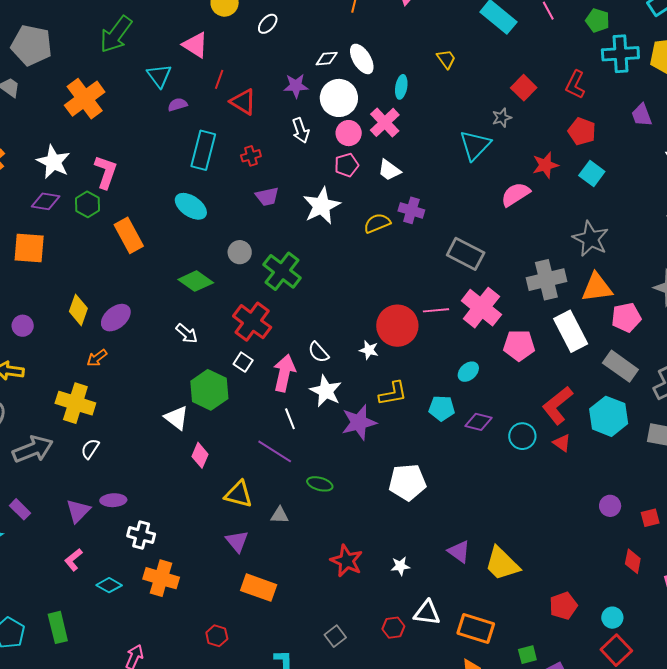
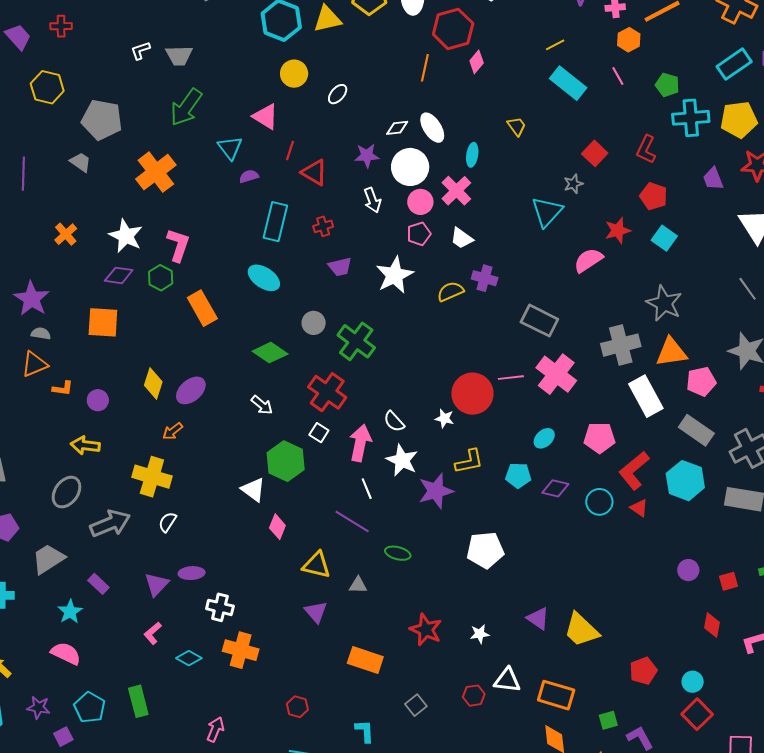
pink pentagon: (519, 345) -> (599, 438), moved
orange rectangle: (259, 588) -> (365, 660), moved

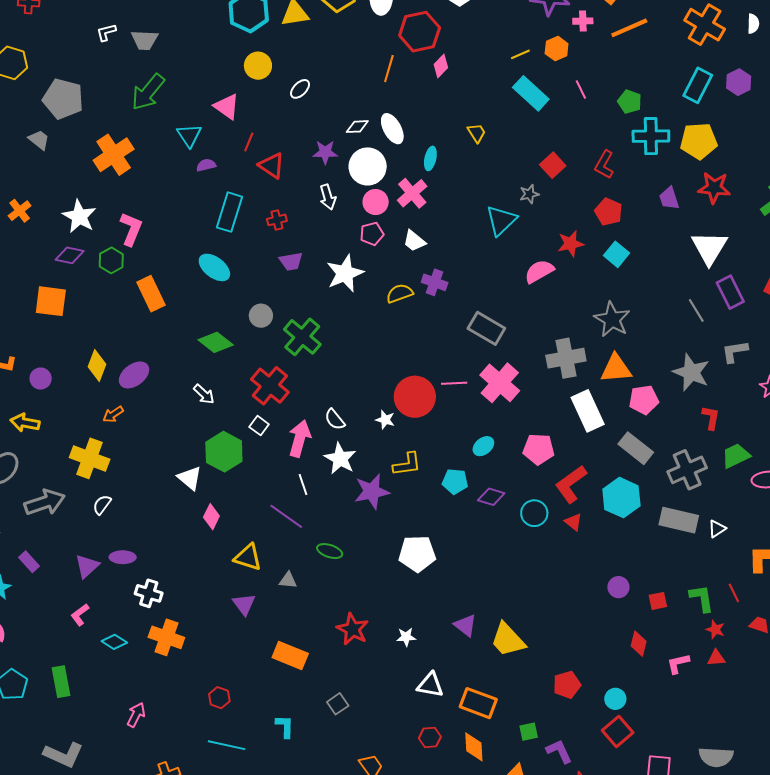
orange hexagon: (629, 40) -> (557, 49), moved
cyan rectangle: (734, 64) -> (698, 85), turned -32
red hexagon: (474, 696) -> (430, 737), moved

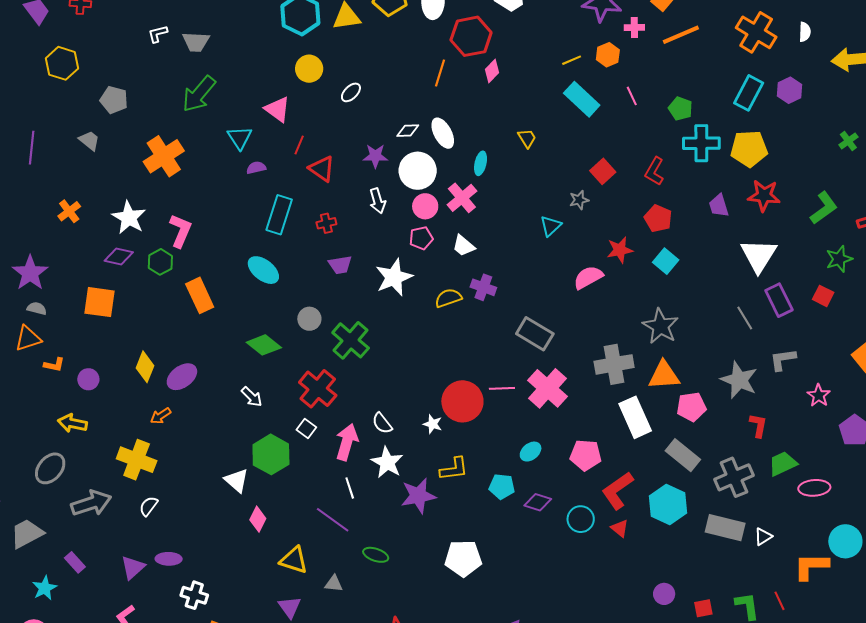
gray pentagon: (63, 99) -> (114, 100), size x0.7
cyan triangle: (501, 220) -> (551, 226), size x0.7

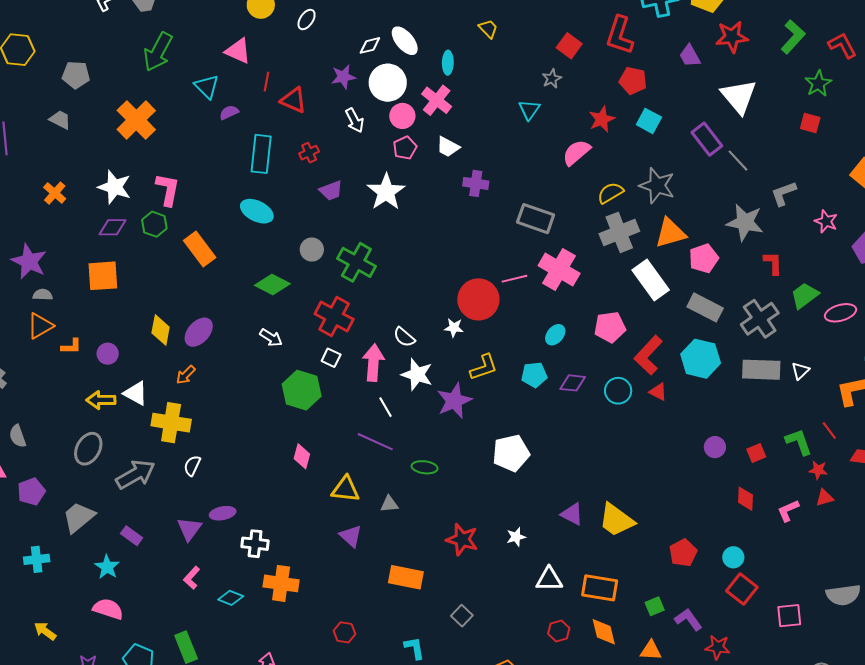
red L-shape: (654, 171) -> (620, 35), size x1.4
yellow semicircle: (448, 298) -> (610, 193), moved
purple rectangle: (779, 300) -> (707, 139), moved
white triangle: (237, 480) -> (136, 393), moved

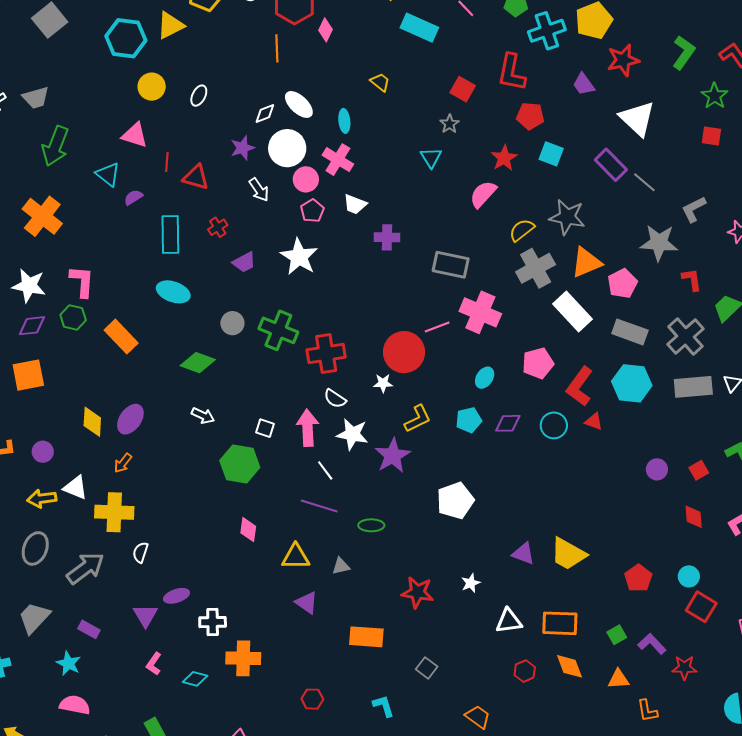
red cross: (334, 317) -> (326, 354), moved, turned -30

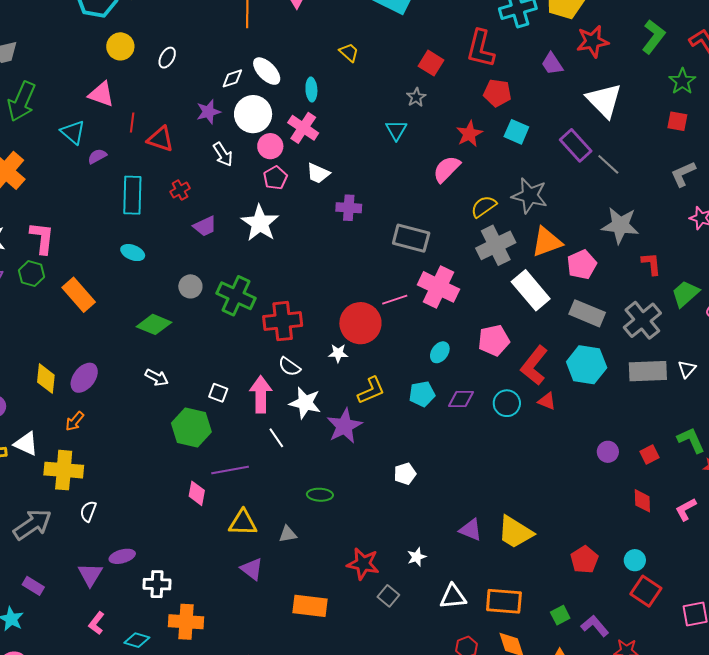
gray L-shape: (694, 209) -> (683, 174), moved
cyan ellipse: (173, 292) -> (133, 253), size x0.7
white pentagon: (455, 500) -> (405, 474), size x0.6
purple line: (319, 506) -> (230, 470), moved, turned -30
gray square: (427, 668) -> (388, 596), moved

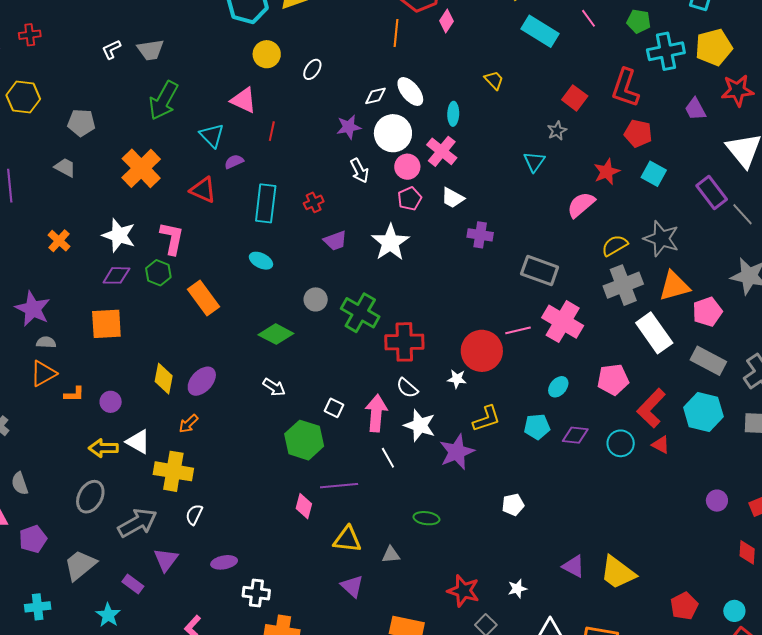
red triangle: (160, 139) -> (203, 190), moved
purple triangle: (90, 575) -> (166, 560), moved

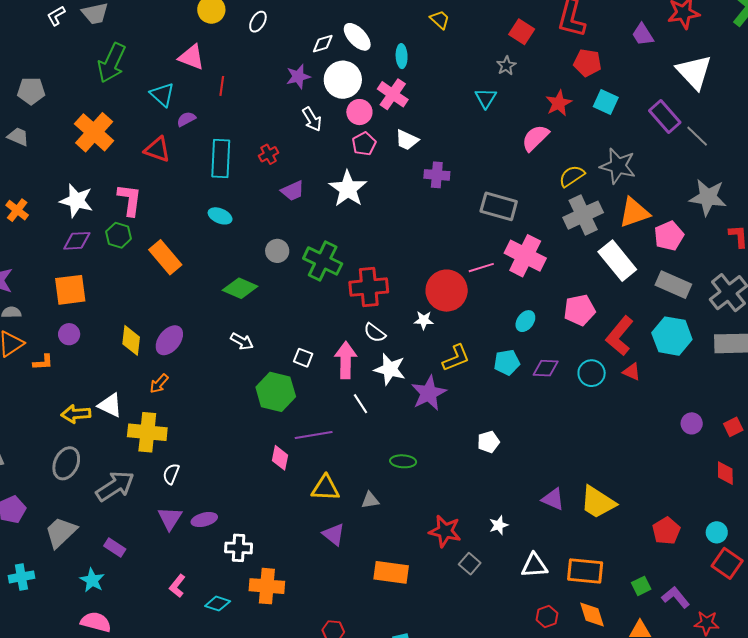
purple circle: (111, 402) -> (69, 334), moved
purple triangle: (166, 560) -> (170, 518), moved

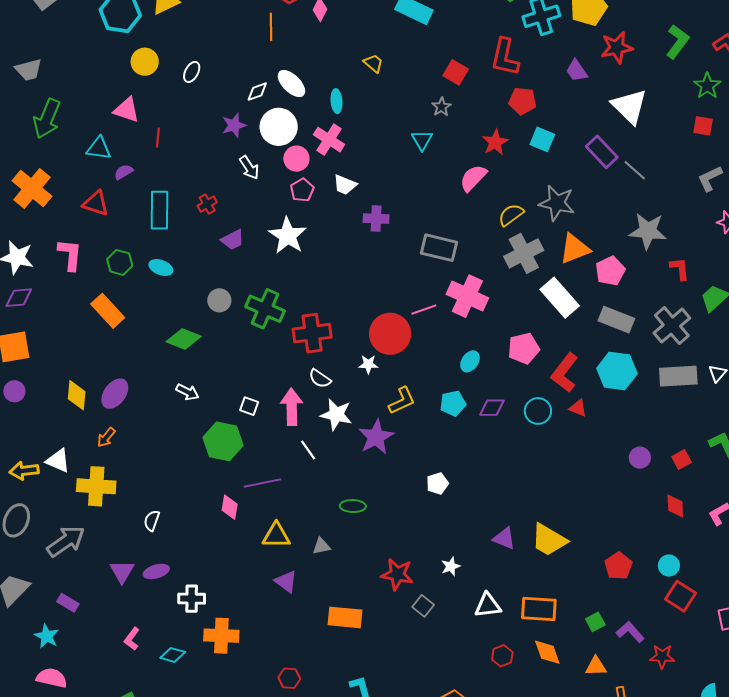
cyan triangle: (162, 95) -> (99, 148), turned -32
green hexagon: (119, 235) -> (120, 262), moved
white semicircle: (171, 474) -> (152, 521), moved

